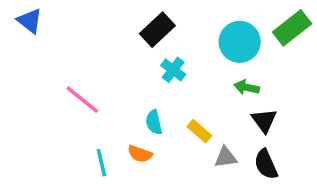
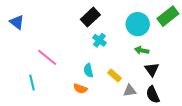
blue triangle: (30, 21) -> (17, 22), moved
cyan line: (101, 163) -> (32, 83), moved

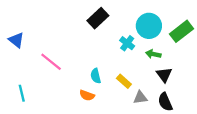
green rectangle: (168, 16) -> (182, 31), moved
blue triangle: (17, 22) -> (16, 40), moved
cyan cross: (99, 40) -> (127, 43), moved
cyan line: (32, 83) -> (22, 93), moved

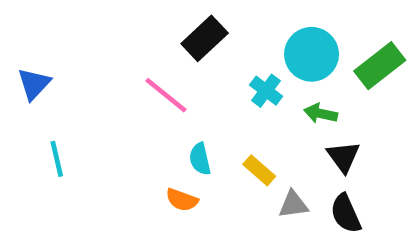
blue triangle: (16, 40) -> (34, 84), turned 35
pink line: (51, 62) -> (166, 95), moved
cyan line: (22, 93) -> (57, 159), moved

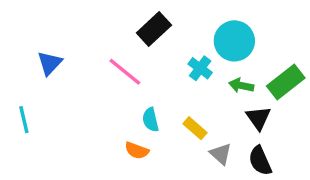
green rectangle: (380, 66) -> (286, 82), moved
blue triangle: (34, 84) -> (50, 63), moved
cyan line: (57, 159) -> (24, 120), moved
gray triangle: (293, 204) -> (221, 154), turned 50

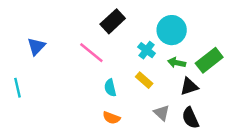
black triangle: (258, 118) -> (189, 86), turned 48
yellow rectangle: (195, 128) -> (144, 80), moved
orange semicircle: (137, 150) -> (111, 118), moved

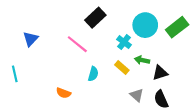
green rectangle: (209, 60) -> (177, 27), moved
green arrow: (177, 63) -> (142, 60), moved
cyan semicircle: (110, 88) -> (93, 74), turned -152
orange semicircle: (111, 118) -> (64, 93), moved

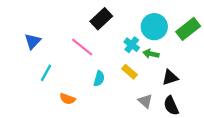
green arrow: (142, 60) -> (151, 54), moved
cyan line: (15, 74) -> (46, 73), moved, turned 42

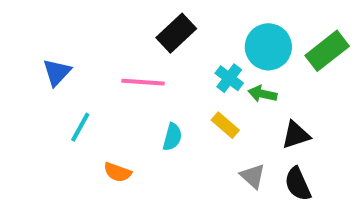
pink line: (82, 47) -> (143, 82), turned -35

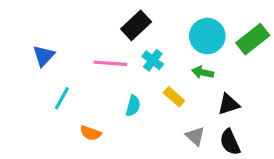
cyan cross: (229, 78) -> (153, 60), moved

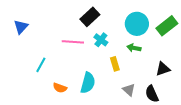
blue triangle: (44, 56) -> (21, 27), moved
yellow rectangle: (174, 97) -> (115, 64), turned 32
black triangle: (228, 104) -> (163, 69), moved
cyan semicircle: (133, 106) -> (88, 83), moved, size x1.5

